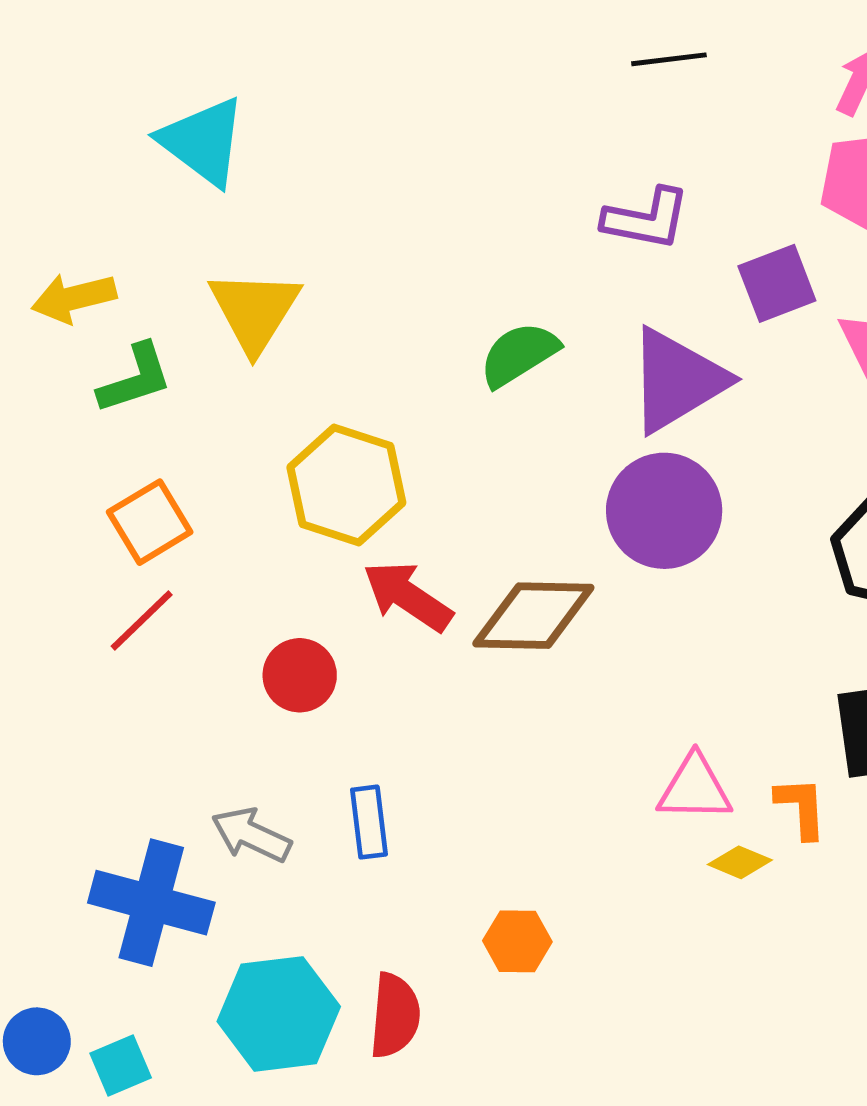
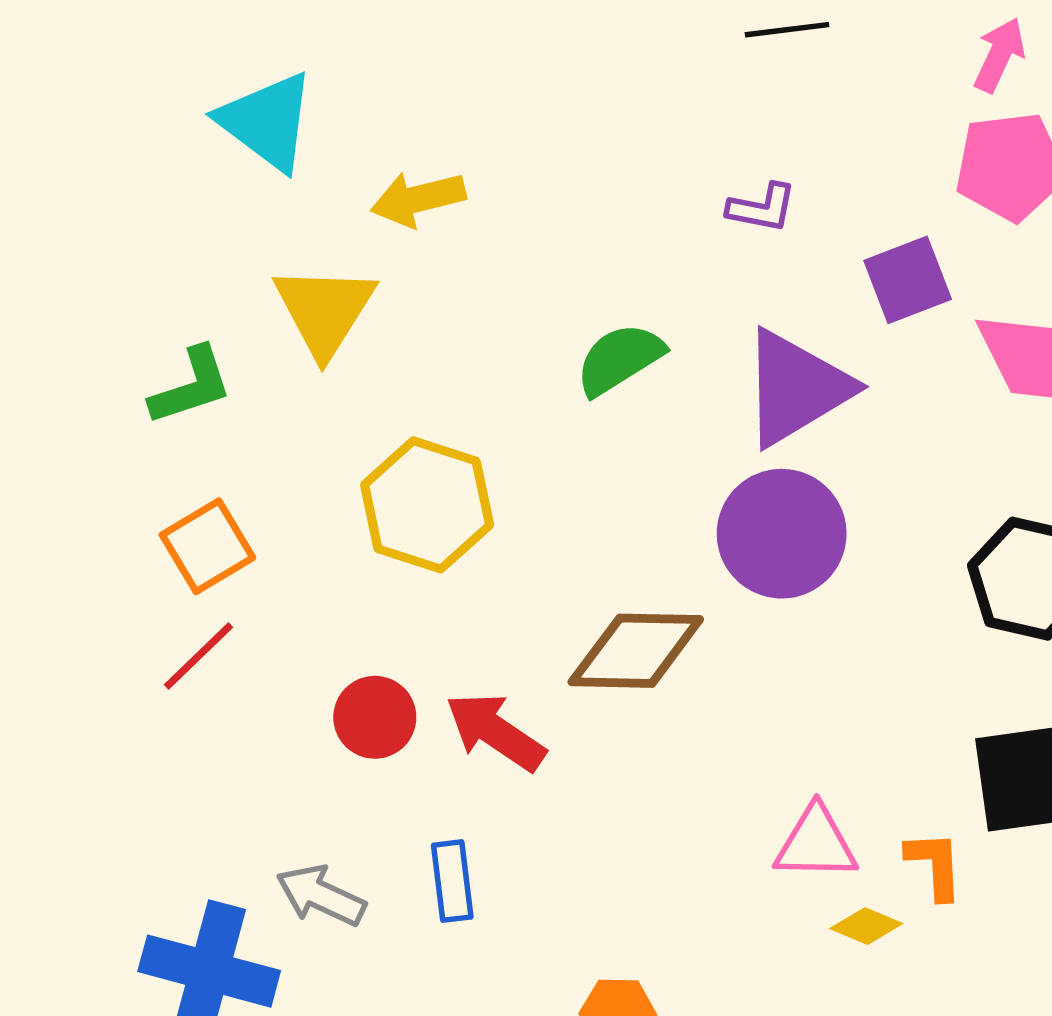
purple L-shape: (646, 219) -> (762, 208), size x0.7
yellow arrow: (74, 298) -> (418, 199), moved
red arrow: (408, 596) -> (495, 732), moved

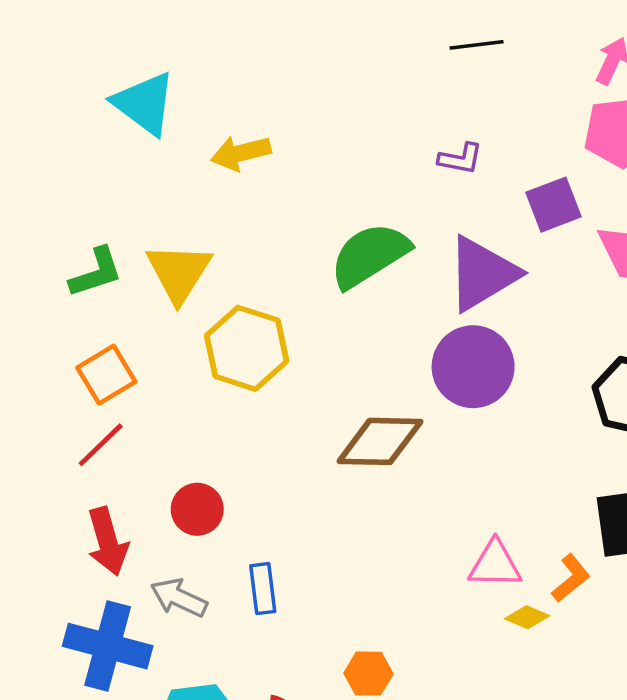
yellow triangle: (324, 310) -> (179, 272), moved
green semicircle: (620, 359) -> (370, 255), size x1.4
red circle: (375, 717) -> (197, 509), moved
red arrow: (495, 732) -> (108, 541), moved, turned -140
orange L-shape: (935, 865) -> (571, 578), turned 54

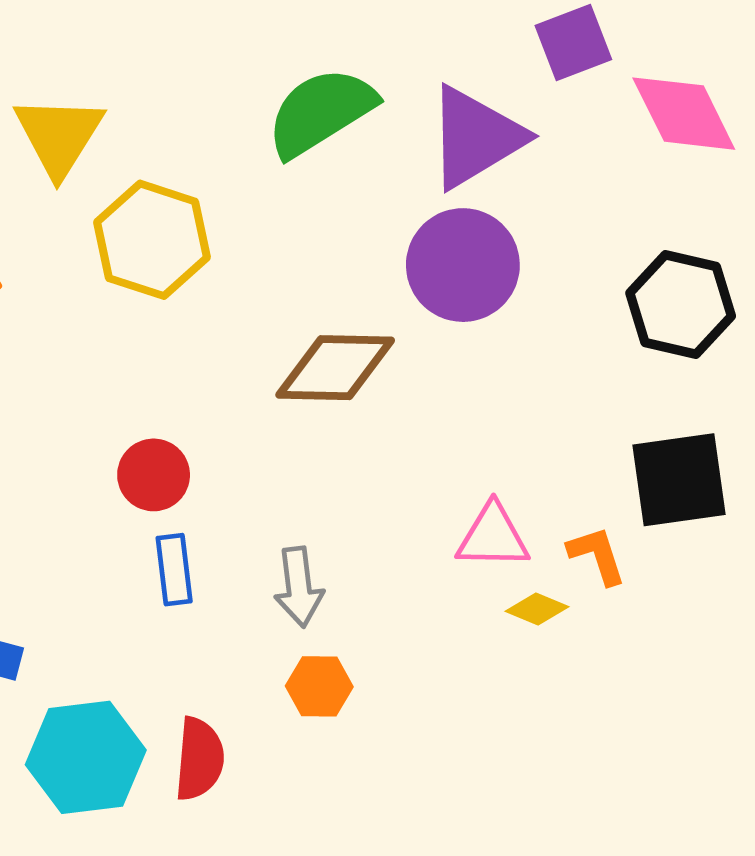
red circle: (197, 509) -> (154, 475), moved
orange L-shape: (571, 578) -> (597, 555), turned -69
gray arrow: (179, 598) -> (299, 587), moved, turned -122

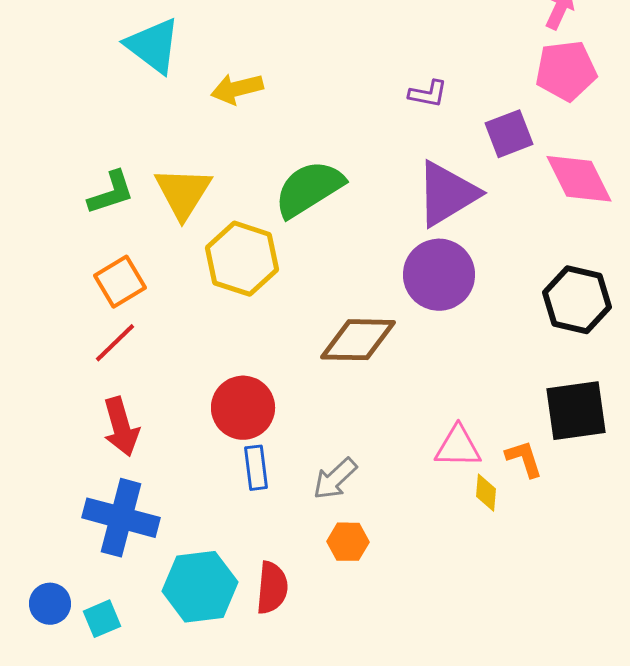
green semicircle: (321, 112) -> (309, 189), moved
red circle: (154, 475) -> (243, 408), size x1.4
gray arrow: (299, 587) -> (335, 479), turned 54
yellow diamond: (537, 609) -> (486, 493), turned 72

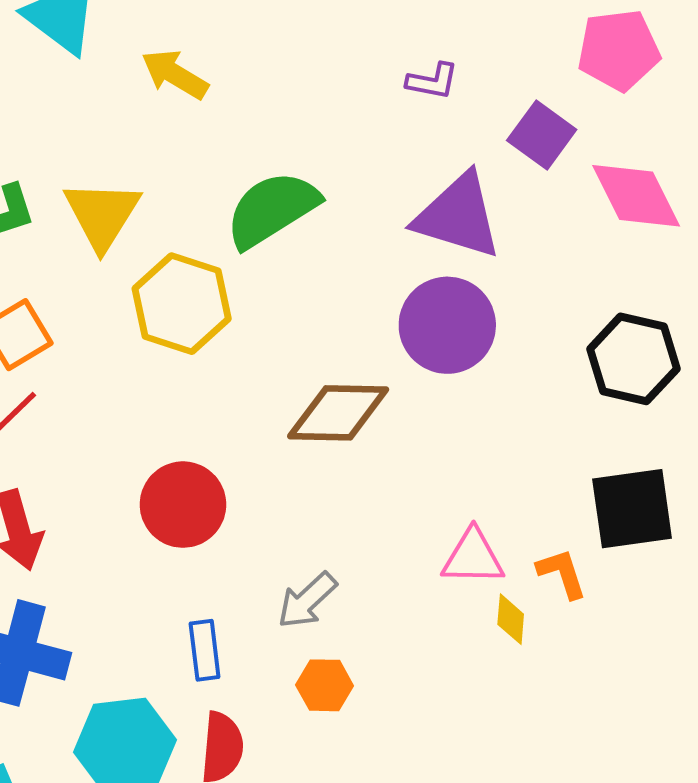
yellow arrow: (237, 89) -> (175, 74), turned 45
purple square: (509, 134) -> (542, 135), turned -33
purple triangle: (447, 194) -> (458, 216), turned 48
blue rectangle: (256, 468) -> (205, 650), moved

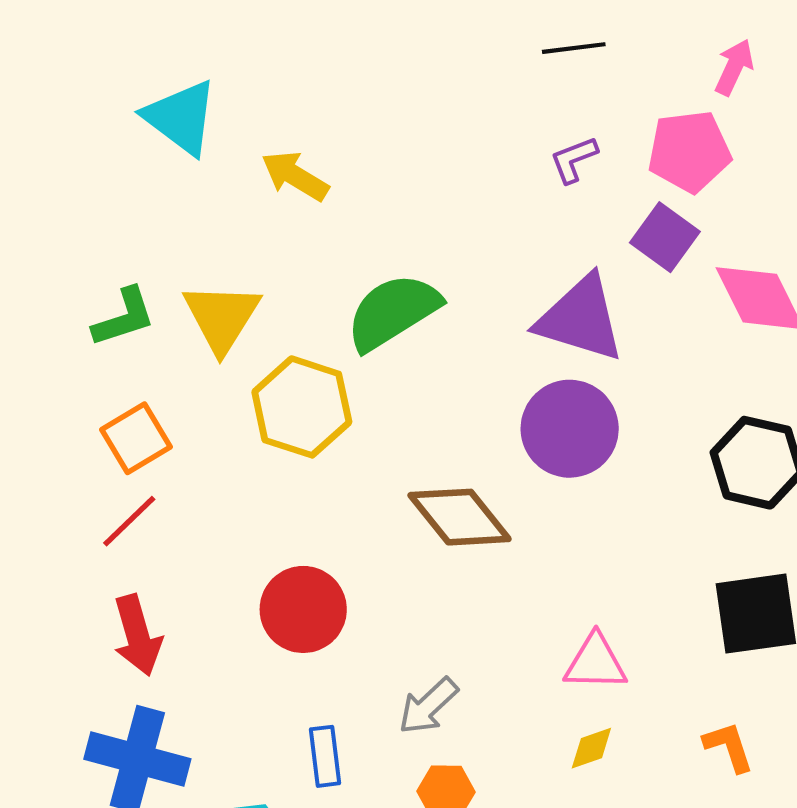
pink pentagon: (619, 50) -> (689, 151), moved
purple L-shape: (432, 81) -> (574, 160), moved, turned 148
brown diamond: (338, 413) -> (460, 517), turned 50
orange L-shape: (562, 573) -> (729, 747), moved
yellow diamond: (511, 619) -> (591, 748), moved, turned 66

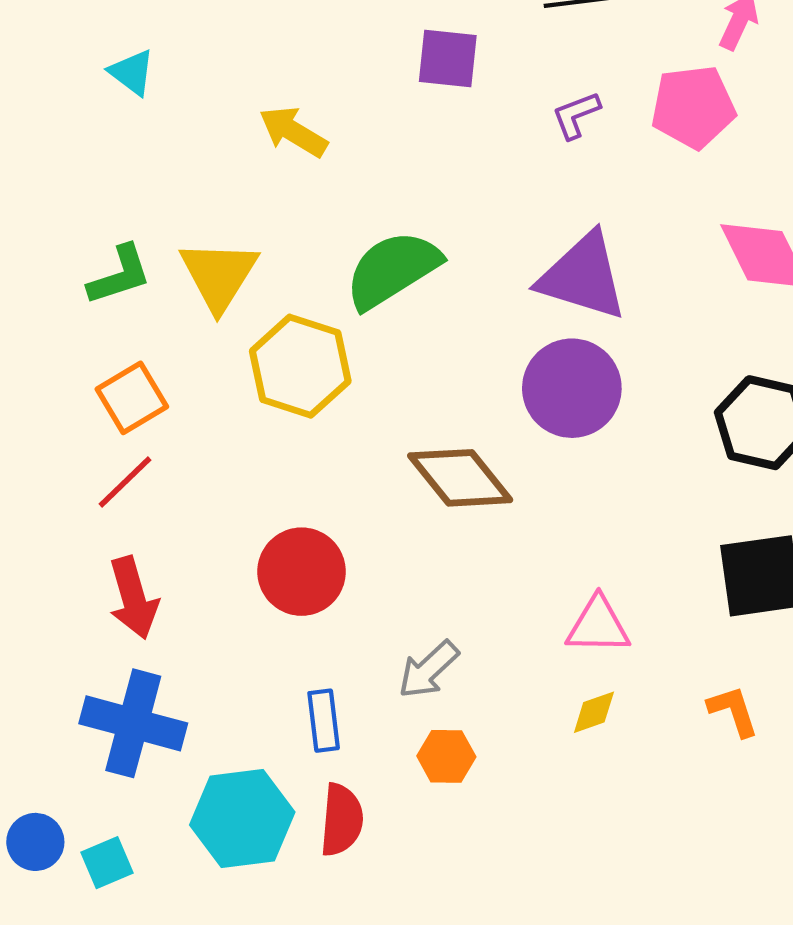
cyan triangle: (181, 117) -> (132, 72), moved, size x0.6
purple square: (665, 237) -> (448, 59), moved, turned -30

